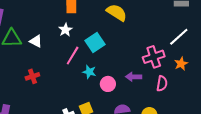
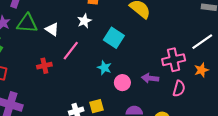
cyan square: (95, 43) -> (114, 38), turned -30
pink line: (73, 56) -> (71, 51), moved

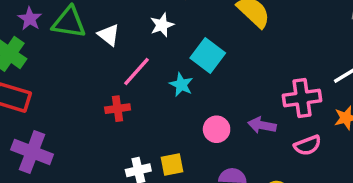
red cross: (44, 66) -> (118, 109), moved
cyan star: (104, 68) -> (181, 85), moved
pink semicircle: (179, 89) -> (308, 145), turned 49

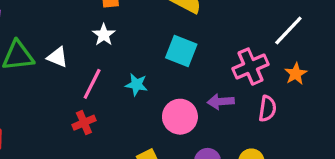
cyan square: (208, 55) -> (181, 51), moved
pink circle: (217, 129) -> (180, 117), size x1.4
pink semicircle: (308, 145) -> (267, 109), turned -45

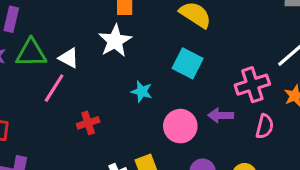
white star: (104, 35) -> (115, 41), size x1.5
pink line: (92, 84) -> (54, 88), moved

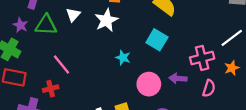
white triangle: (69, 58) -> (73, 15), moved, turned 40
pink line: (54, 88) -> (61, 64), moved, turned -75
red cross: (88, 123) -> (51, 89), moved

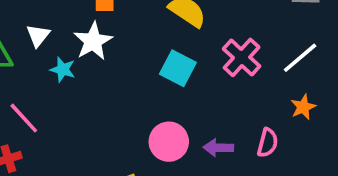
cyan star: (123, 58) -> (63, 69), moved
pink cross: (202, 58) -> (242, 57), moved, turned -30
purple arrow: (178, 78) -> (218, 148), moved

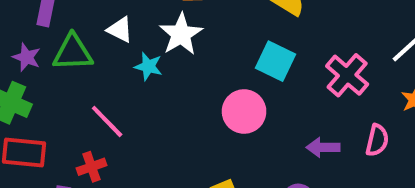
white triangle: (38, 35) -> (120, 30), turned -40
pink cross: (242, 57) -> (347, 75), moved
pink circle: (169, 142) -> (244, 111), moved

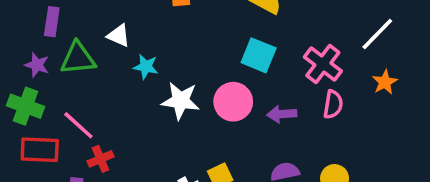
white star: (181, 34) -> (181, 101), moved, turned -30
pink line: (107, 121) -> (78, 125), moved
pink semicircle: (377, 140) -> (333, 104), moved
purple arrow: (323, 147) -> (282, 114), moved

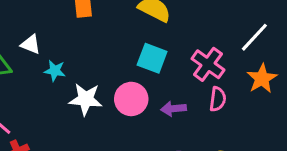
orange star: (385, 82) -> (262, 79), size x1.4

